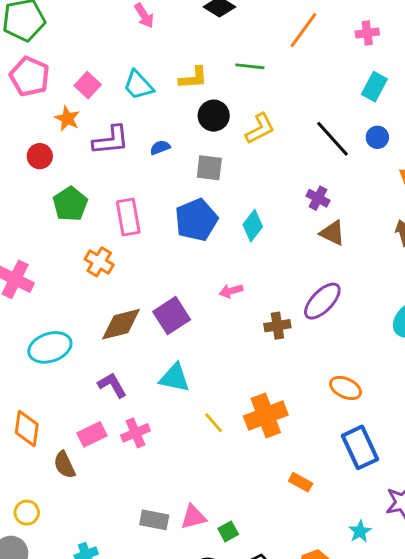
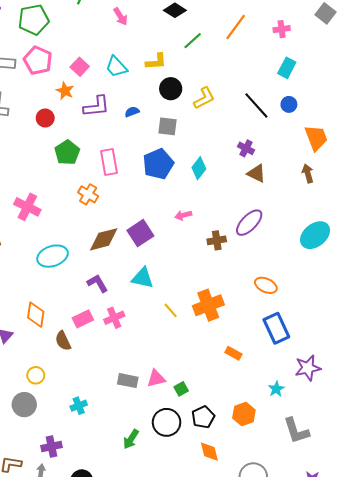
green line: (250, 66) -> (193, 41), moved, turned -48

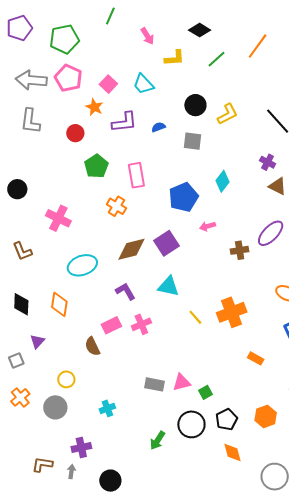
yellow L-shape: (156, 62) -> (174, 58), moved
blue pentagon: (158, 164) -> (183, 197), moved
orange diamond: (36, 315) -> (59, 304), moved

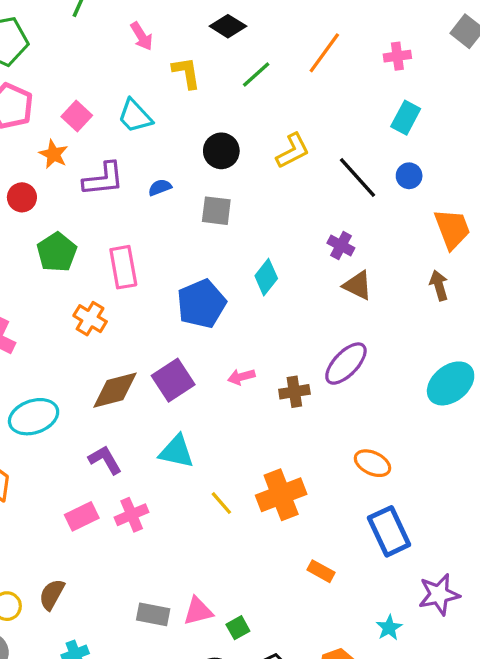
yellow L-shape: (174, 58) -> (186, 73), turned -95
yellow L-shape: (228, 114) -> (293, 151), moved
pink arrow: (208, 226) -> (241, 377), moved
brown semicircle: (92, 346) -> (52, 594), moved, turned 54

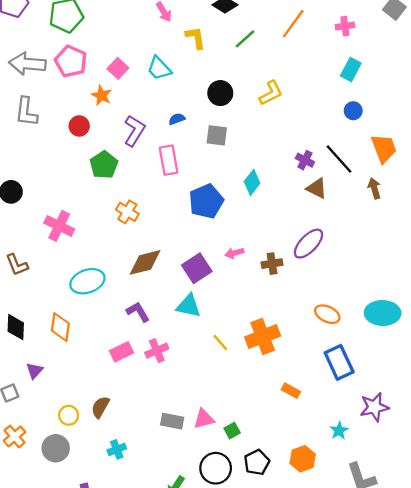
black line: (358, 177) -> (339, 159), moved
purple L-shape: (103, 179) -> (134, 131), moved, turned -52
pink rectangle: (123, 267) -> (169, 160), moved
purple square: (173, 380) -> (197, 268), moved
cyan ellipse: (451, 383) -> (383, 313), moved, turned 40

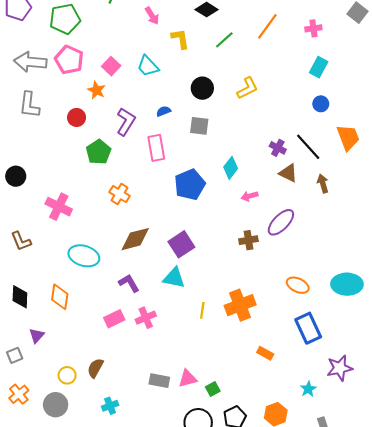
brown arrow: (374, 188) -> (323, 184), moved
pink arrow: (234, 253) -> (249, 196), moved
cyan ellipse: (87, 281) -> (84, 256), turned 36
yellow line: (220, 342) -> (202, 310), turned 49

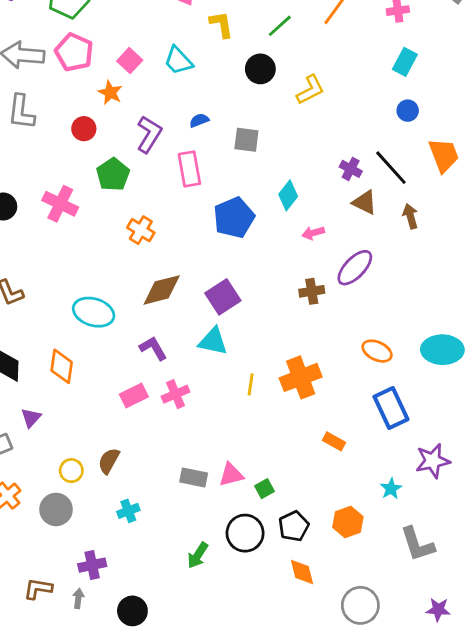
black circle: (202, 88) -> (260, 69), moved
pink cross: (59, 207) -> (60, 204), moved

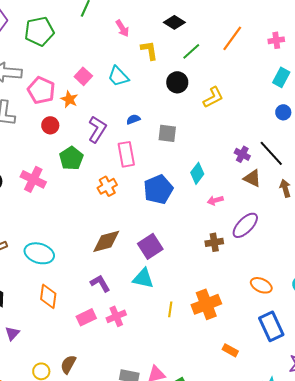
pink pentagon: (74, 52) -> (41, 90), moved
orange cross: (141, 230) -> (107, 186), moved, turned 30
cyan ellipse: (94, 312) -> (39, 253), moved
orange diamond: (62, 366) -> (48, 296), moved

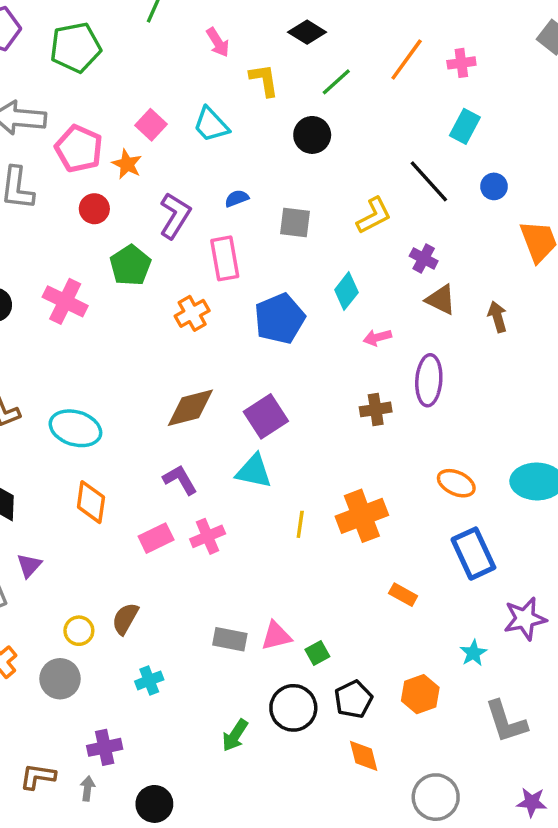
pink cross: (276, 40) -> (461, 63), moved
cyan rectangle: (281, 77) -> (465, 126), moved
yellow L-shape: (213, 97) -> (374, 216), moved
black line: (271, 153) -> (429, 181), moved
purple ellipse: (245, 225) -> (429, 380), turned -40

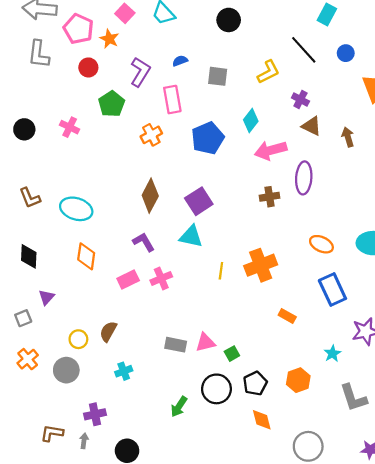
pink cross: (65, 301) -> (70, 127), size x0.7
pink arrow: (377, 337) -> (271, 150), size x1.8
brown diamond: (190, 408) -> (150, 196), turned -48

